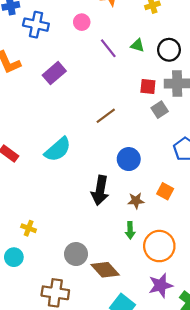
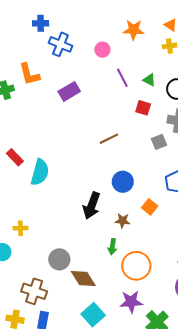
red square: (148, 86) -> (143, 108), moved
cyan semicircle: (58, 149) -> (40, 172), moved, turned -44
orange square: (165, 191) -> (150, 207), moved
yellow cross: (29, 228) -> (21, 228), turned -32

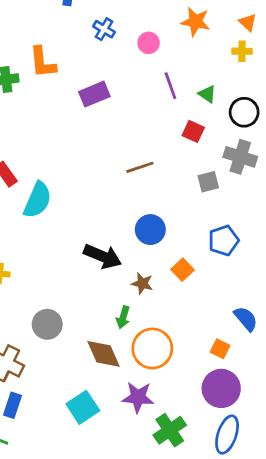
blue cross: (60, 44) -> (104, 29), moved, size x0.7
black arrow: (92, 206) -> (103, 256), turned -96
brown diamond: (83, 279) -> (103, 354), moved

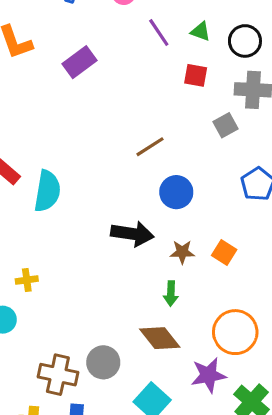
brown line: (140, 167) -> (150, 147), moved
orange square: (182, 270) -> (224, 253), moved
gray circle: (47, 324) -> (103, 362), moved
orange circle: (152, 348) -> (235, 332), moved

